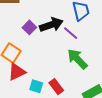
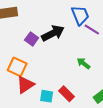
purple line: (71, 33) -> (92, 29), moved
green arrow: (77, 59) -> (84, 63), size x0.6

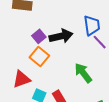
green arrow: (84, 63) -> (83, 73), size x1.5
orange square: (17, 67) -> (39, 56), moved

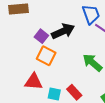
red triangle: (22, 79) -> (33, 82), turned 36

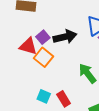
red triangle: (33, 82) -> (28, 46), moved

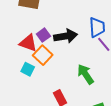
cyan square: (44, 96) -> (28, 69), moved

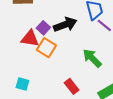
cyan square: (28, 69) -> (22, 84), moved

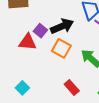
orange square: (46, 48) -> (61, 48), moved
cyan square: (22, 84) -> (22, 88), turned 32

